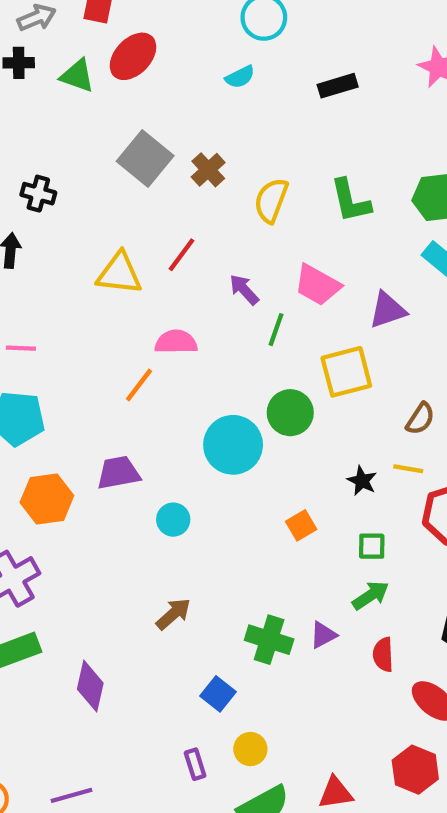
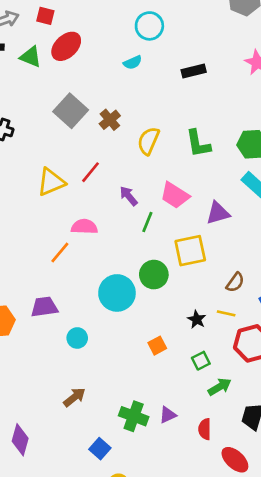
yellow triangle: (119, 273) -> (51, 182), turned -32
green square: (372, 546) -> (201, 361), turned -30
green arrow: (371, 595) -> (220, 387), moved

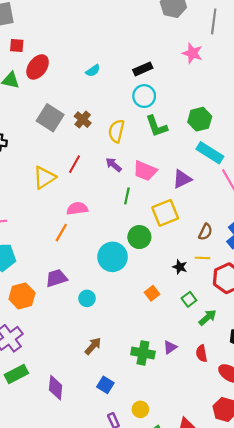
cyan circle: (149, 26) -> (144, 96), moved
purple arrow: (129, 196) -> (114, 165), moved
blue square: (100, 449) -> (105, 385), moved

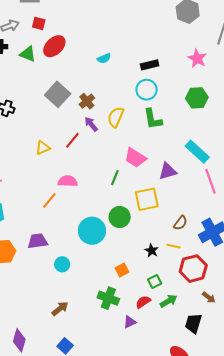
green hexagon: (200, 119) -> (197, 98), moved
purple arrow: (114, 165) -> (91, 124), moved
yellow triangle: (44, 177) -> (43, 148), size x0.7
green cross: (143, 353) -> (108, 298), moved
red semicircle: (201, 353) -> (143, 302), moved, turned 56

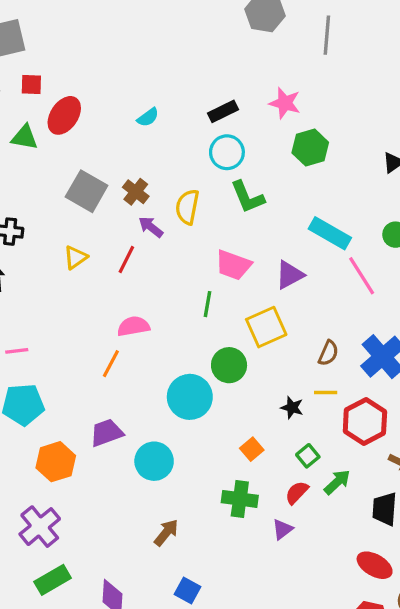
pink star: (197, 58) -> (285, 103), moved
yellow triangle: (43, 148) -> (75, 257), moved
cyan circle: (62, 264) -> (154, 461), size x1.5

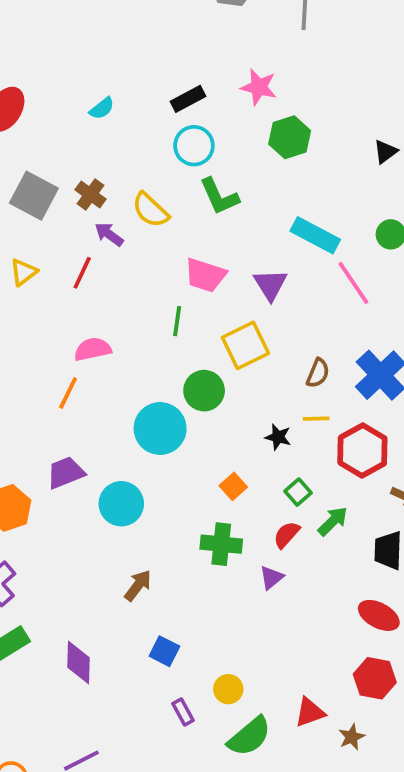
yellow semicircle: (187, 207) -> (150, 210), turned -56
purple triangle: (290, 275) -> (270, 285), turned -32

